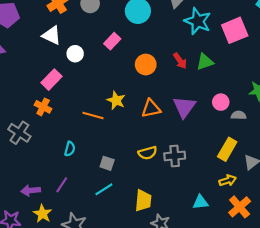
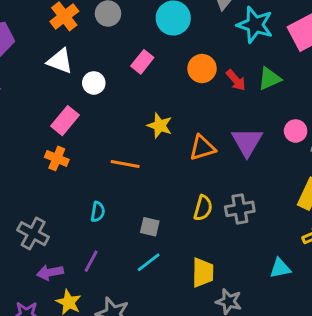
orange circle: (146, 65) -> (202, 69), moved
yellow star: (116, 100) -> (160, 126), moved
gray cross: (19, 133) -> (33, 234), moved
yellow semicircle: (148, 153) -> (203, 208), turned -54

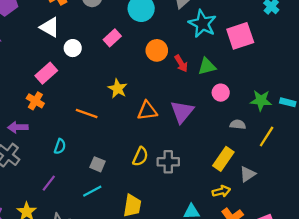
pink circle: (296, 131) -> (221, 93), moved
purple arrow: (50, 272) -> (18, 127), moved

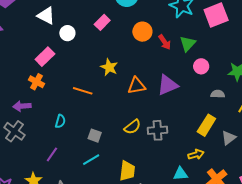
green triangle: (207, 66) -> (188, 44), turned -30
purple triangle: (182, 112) -> (168, 85), turned 30
yellow semicircle: (140, 157) -> (132, 127), turned 30
yellow arrow: (221, 191) -> (196, 154), moved

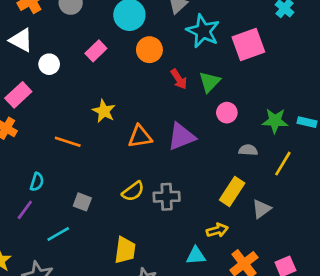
orange circle: (142, 32) -> (149, 50), moved
purple line: (52, 154) -> (25, 210), moved
cyan line: (91, 160) -> (58, 234), moved

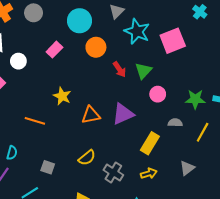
yellow rectangle: (232, 192) -> (150, 143), moved
gray cross: (167, 197) -> (113, 172), moved, turned 36
yellow arrow: (217, 230) -> (149, 173), moved

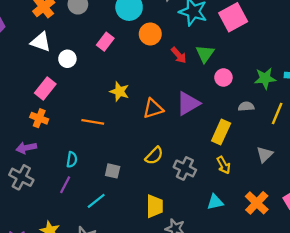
yellow arrow: (149, 173) -> (224, 165), turned 84

